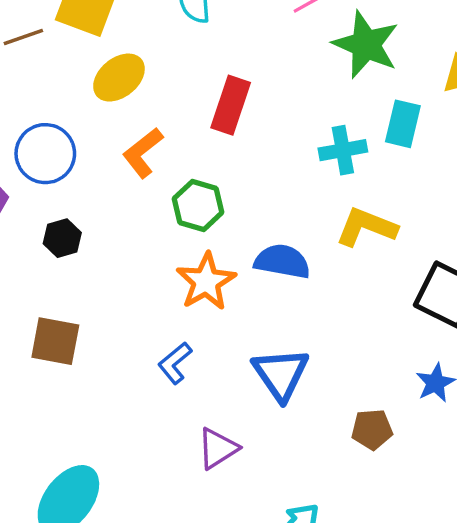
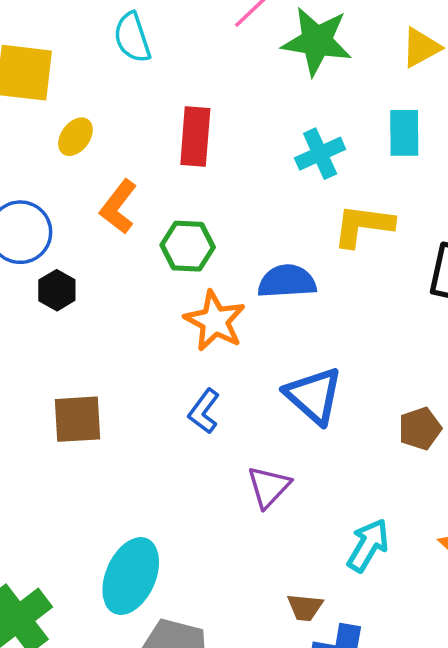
yellow ellipse: (119, 78) -> (75, 137), size x0.7
cyan rectangle: (403, 124) -> (404, 133), moved
black hexagon: (62, 238) -> (57, 290), moved

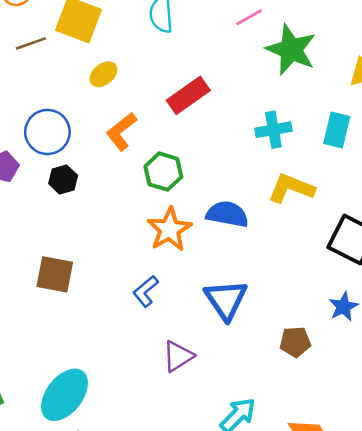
red rectangle: (195, 136) -> (188, 95), turned 36

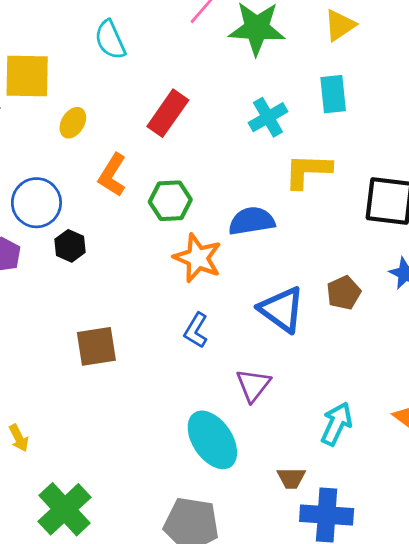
brown pentagon: (295, 342) -> (344, 293), moved
cyan ellipse: (65, 395) -> (212, 440), moved, turned -52

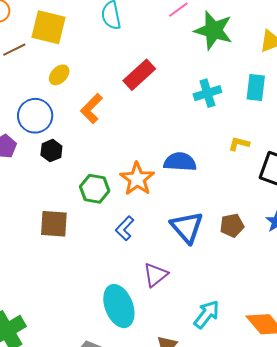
yellow ellipse: (73, 123) -> (59, 75), moved
yellow L-shape: (308, 171) -> (239, 144), moved, size x0.6
green hexagon: (170, 201) -> (95, 189), moved

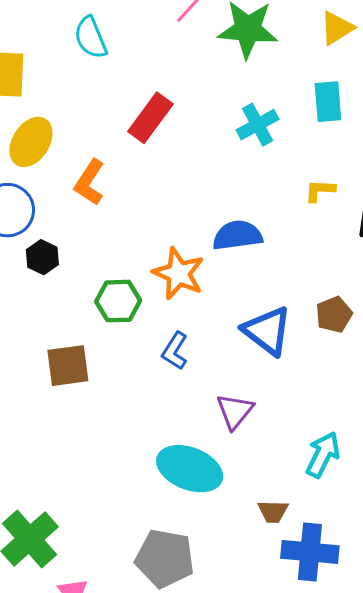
yellow ellipse: (59, 75) -> (31, 142), size x1.5
cyan ellipse: (119, 306) -> (190, 469), turned -36

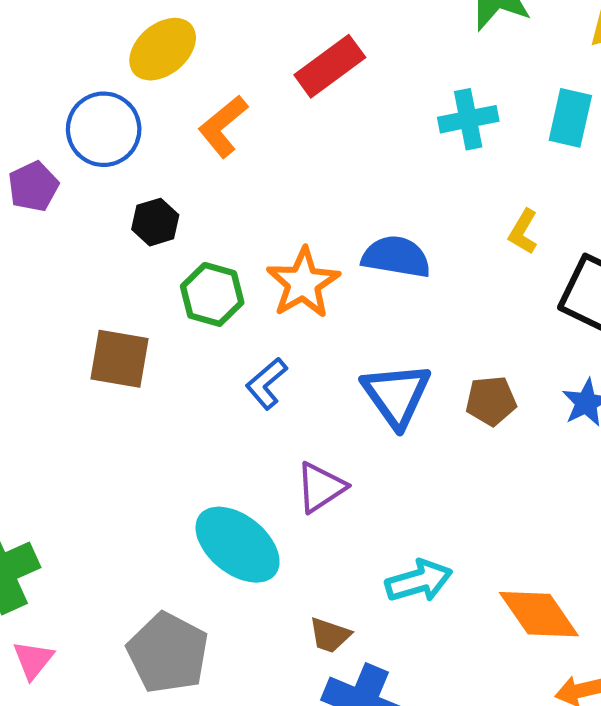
yellow L-shape: (320, 191) -> (523, 232), turned -80
black hexagon: (42, 257) -> (155, 222), moved
cyan arrow: (323, 455) -> (419, 581), turned 30

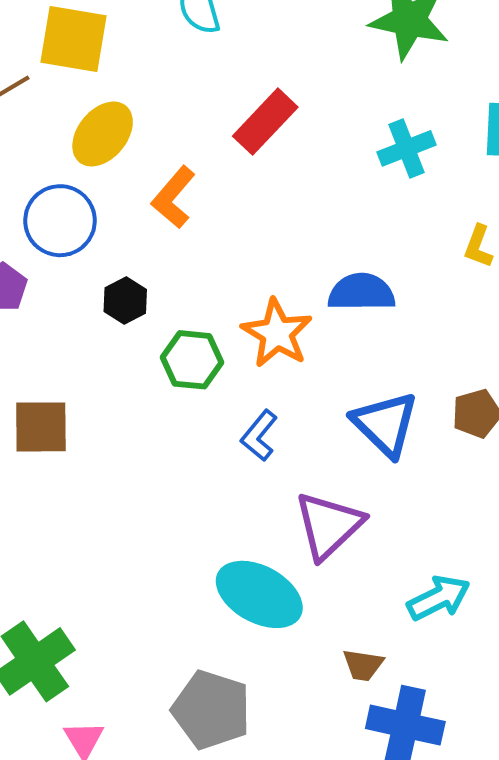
brown square: (119, 359) -> (41, 427), moved
purple triangle: (321, 487) -> (329, 525), size x1.4

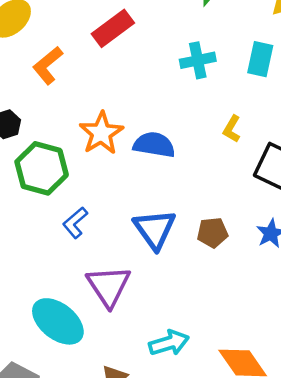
orange star: (277, 333) -> (101, 133), moved
green hexagon: (192, 360) -> (42, 168), size x1.4
purple triangle: (329, 525) -> (109, 286), turned -30

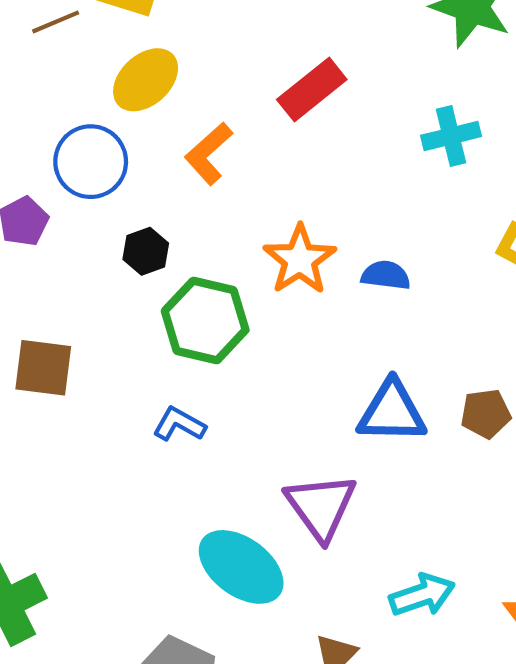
blue semicircle: (154, 145) -> (386, 275), size x0.7
blue L-shape: (75, 223) -> (179, 424), moved, turned 72
blue triangle: (155, 229) -> (392, 412), turned -51

